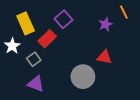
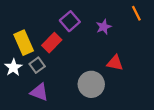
yellow rectangle: (26, 23) -> (24, 43), moved
purple star: (105, 24) -> (104, 27), moved
white star: (12, 46) -> (13, 67), moved

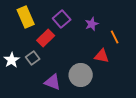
orange line: (136, 13) -> (115, 37), moved
yellow rectangle: (24, 43) -> (26, 17), moved
purple triangle: (39, 92) -> (53, 82), moved

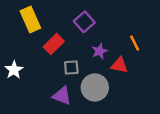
purple square: (62, 19) -> (84, 22), moved
purple star: (92, 24) -> (99, 51), moved
gray square: (33, 58) -> (71, 68), moved, turned 32

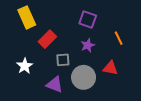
purple square: (84, 22) -> (88, 20), moved, turned -30
red triangle: (119, 65) -> (110, 68), moved
white star: (14, 70) -> (25, 66), moved

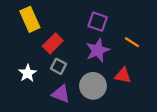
orange line: (119, 38) -> (132, 42), turned -32
purple star: (88, 45) -> (98, 50), size x1.5
gray square: (63, 60) -> (59, 66), moved, turned 32

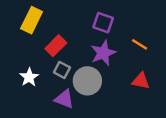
yellow rectangle: (30, 19) -> (32, 20), turned 50
red triangle: (123, 76) -> (141, 81), moved
gray circle: (93, 86) -> (87, 81), moved

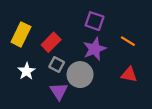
yellow rectangle: (32, 20) -> (21, 34), moved
purple triangle: (64, 99) -> (59, 91), turned 36

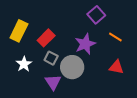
purple square: (95, 21) -> (96, 15), moved, turned 30

